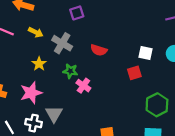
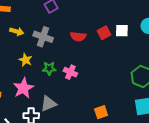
green star: (70, 71) -> (49, 68), moved
red square: (134, 73) -> (104, 33), moved
gray triangle: (54, 114) -> (48, 104), turned 48

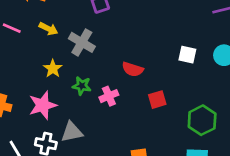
red square: (104, 33) -> (157, 100), moved
red semicircle: (78, 36) -> (133, 69), moved
pink cross: (70, 72) -> (109, 96), turned 32

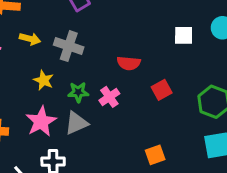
gray triangle: (72, 132) -> (76, 123), moved

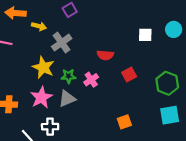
yellow arrow: (30, 39) -> (39, 26), moved
gray cross: (69, 46) -> (62, 43), turned 36
yellow star: (44, 80) -> (43, 67), size x1.5

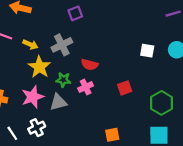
yellow arrow: (39, 26) -> (30, 45), moved
red semicircle: (105, 55) -> (90, 65), moved
white cross: (50, 127) -> (37, 128), turned -35

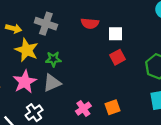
gray cross: (62, 45) -> (46, 24), turned -36
white square: (147, 51) -> (116, 34), moved
red semicircle: (90, 65) -> (90, 23), moved
pink cross: (86, 87) -> (83, 109), moved

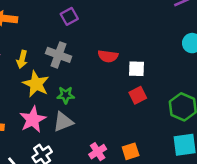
yellow arrow: (14, 29) -> (22, 59), turned 88

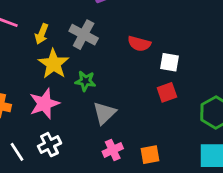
gray triangle: (63, 122) -> (104, 113), moved, turned -30

